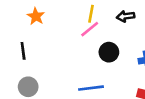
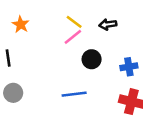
yellow line: (91, 14) -> (74, 22), turned -63

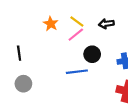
orange star: (21, 24) -> (51, 24), moved
blue line: (74, 94) -> (77, 72), moved

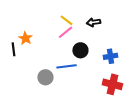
orange star: (51, 24) -> (25, 38), moved
gray circle: (23, 84) -> (45, 77), moved

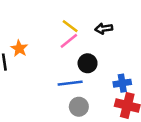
blue cross: (110, 56) -> (122, 83), moved
gray circle: (45, 77) -> (79, 107), moved

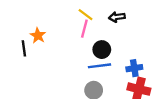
pink line: (69, 41) -> (84, 29), turned -36
blue line: (70, 83) -> (99, 66), moved

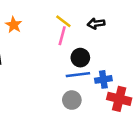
orange star: (38, 36) -> (14, 25), moved
blue cross: (134, 68) -> (103, 79), moved

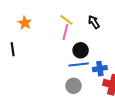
black arrow: (96, 24) -> (94, 22), turned 64

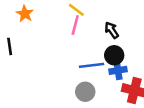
black arrow: (94, 22) -> (112, 30), moved
black circle: (81, 50) -> (114, 55), moved

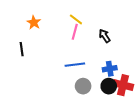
black circle: (114, 55) -> (109, 86), moved
blue line: (92, 65) -> (75, 65), moved

